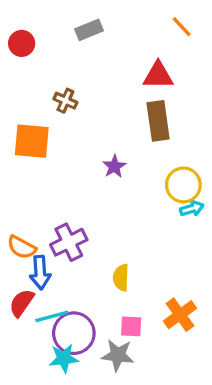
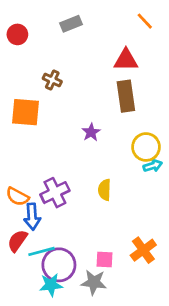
yellow semicircle: (121, 278) -> (104, 190), moved

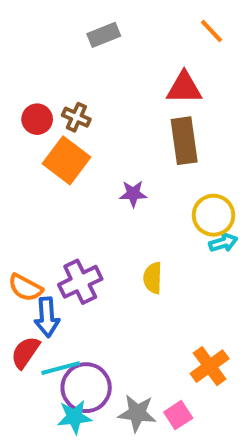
red circle: (17, 34) -> (37, 119), moved
orange square: (25, 112) -> (67, 160), moved, turned 32
purple star: (91, 132) -> (133, 194), turned 30
pink square: (104, 259) -> (178, 415), moved, turned -36

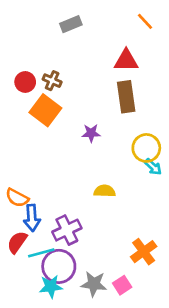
cyan arrow: (223, 243) -> (153, 167), turned 60
yellow semicircle: (153, 278) -> (105, 191), turned 90
purple cross: (80, 282) -> (67, 230), moved

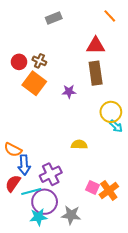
purple star: (91, 133) -> (69, 91), moved
pink square: (122, 285) -> (92, 187), moved, turned -32

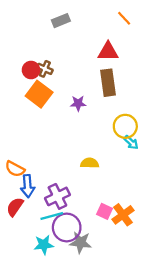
red circle: (19, 62) -> (31, 70), moved
cyan line: (31, 192) -> (52, 216), moved
purple circle: (45, 202) -> (67, 227), moved

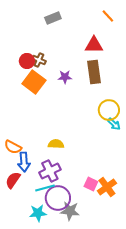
purple star: (78, 103) -> (65, 77), moved
yellow semicircle: (90, 163) -> (56, 144), moved

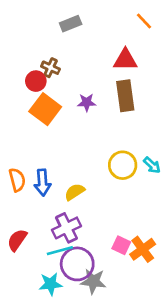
brown cross: (39, 60) -> (51, 68), moved
yellow circle: (109, 110) -> (123, 165), moved
yellow semicircle: (56, 144) -> (75, 192), turned -35
orange semicircle: (13, 147) -> (17, 180), moved, turned -132
blue arrow: (24, 162) -> (43, 183), moved

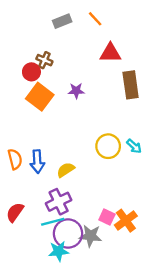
orange line: (144, 21) -> (95, 19), moved
brown rectangle: (125, 96) -> (131, 85), moved
gray star: (93, 281) -> (90, 236), moved
cyan star: (51, 284) -> (59, 251), moved

